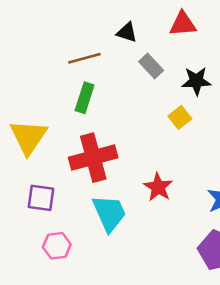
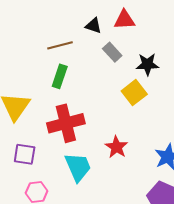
red triangle: (183, 24) -> (124, 20), moved
yellow square: (180, 117) -> (134, 93), size x1.4

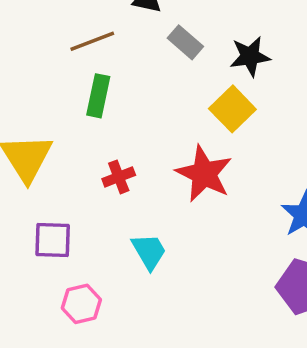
red cross: (66, 123) -> (119, 177), size x0.5
red star: (116, 147) -> (204, 174), moved, size x1.4
cyan trapezoid: (78, 167) -> (149, 251), size x0.7

